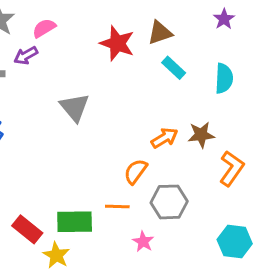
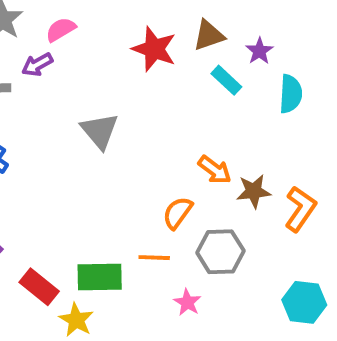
purple star: (224, 19) -> (259, 51), moved
brown star: (201, 135) -> (254, 191), moved
orange arrow: (165, 138) -> (215, 170), turned 68

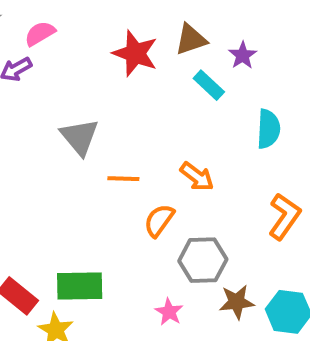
cyan semicircle: (291, 94) -> (268, 129), moved
brown star: (254, 191) -> (237, 302), moved
orange line: (154, 258) -> (123, 179), moved

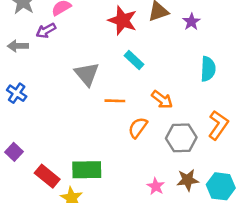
cyan rectangle: (209, 85) -> (134, 60), moved
gray hexagon: (203, 260) -> (181, 138), moved
pink star: (169, 312) -> (156, 186), moved

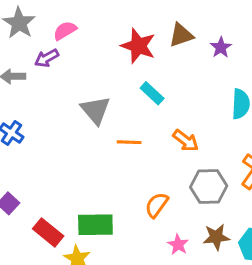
orange semicircle: (138, 128) -> (157, 205), moved

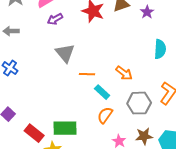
purple arrow: (47, 58) -> (55, 19), moved
cyan rectangle: (152, 93) -> (102, 92), moved

